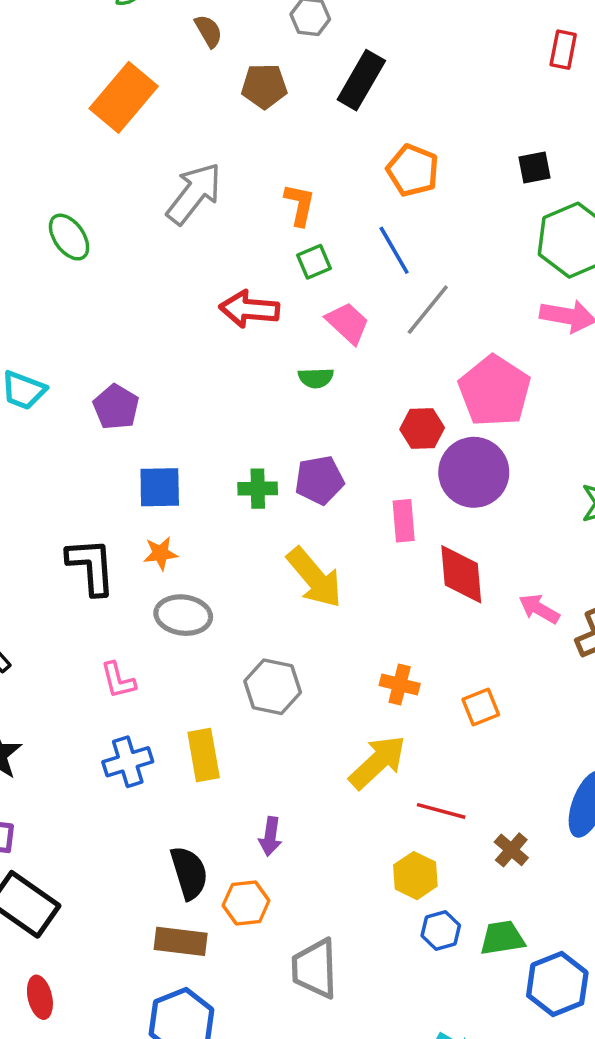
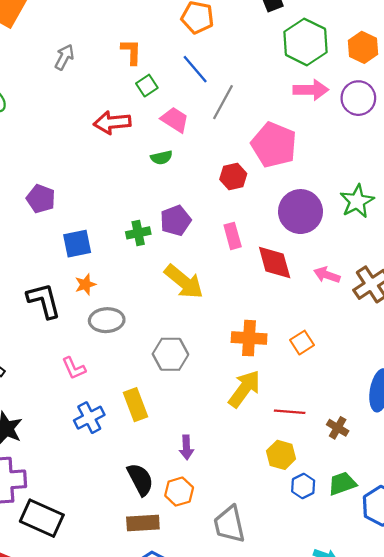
gray arrow: (194, 193) -> (64, 57), size x0.6
purple circle: (474, 472) -> (300, 212), moved
orange cross: (400, 684) -> (249, 338), size x1.4

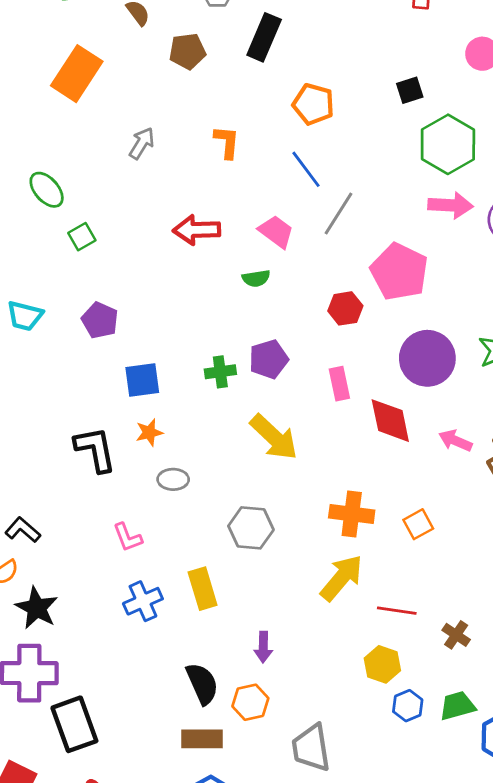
green square: (147, 86) -> (82, 237), moved
gray ellipse: (107, 320) -> (173, 479), size x0.7
black rectangle: (42, 518) -> (74, 724), turned 42

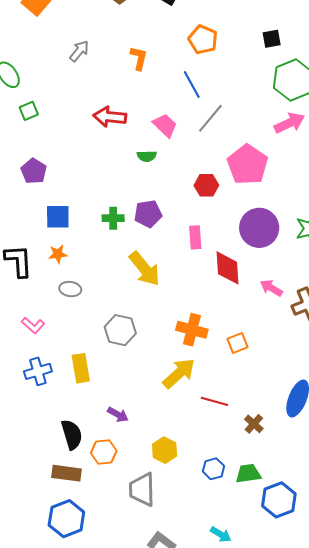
pink arrow: (451, 205) -> (289, 123), turned -36
pink L-shape: (128, 537) -> (33, 325), turned -35
purple arrow: (263, 647) -> (118, 415), turned -70
yellow hexagon: (382, 664) -> (165, 450), moved

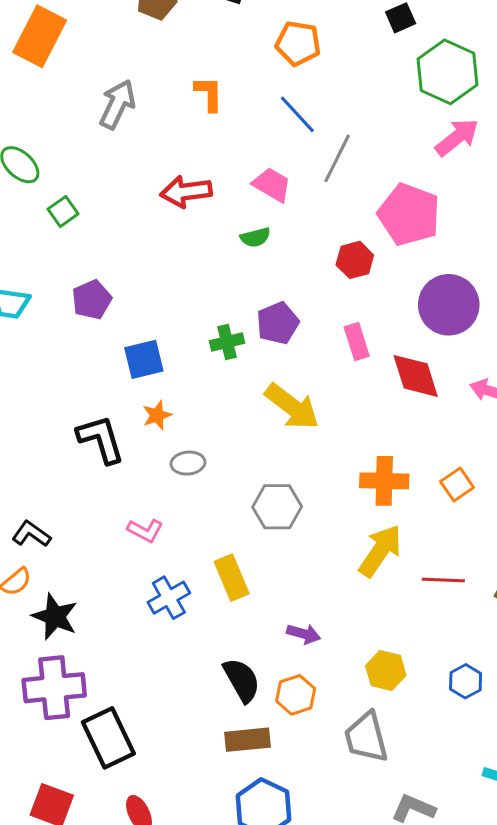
gray arrow: (79, 51) -> (117, 104), size x1.4
purple pentagon: (34, 171) -> (92, 300), turned 30

